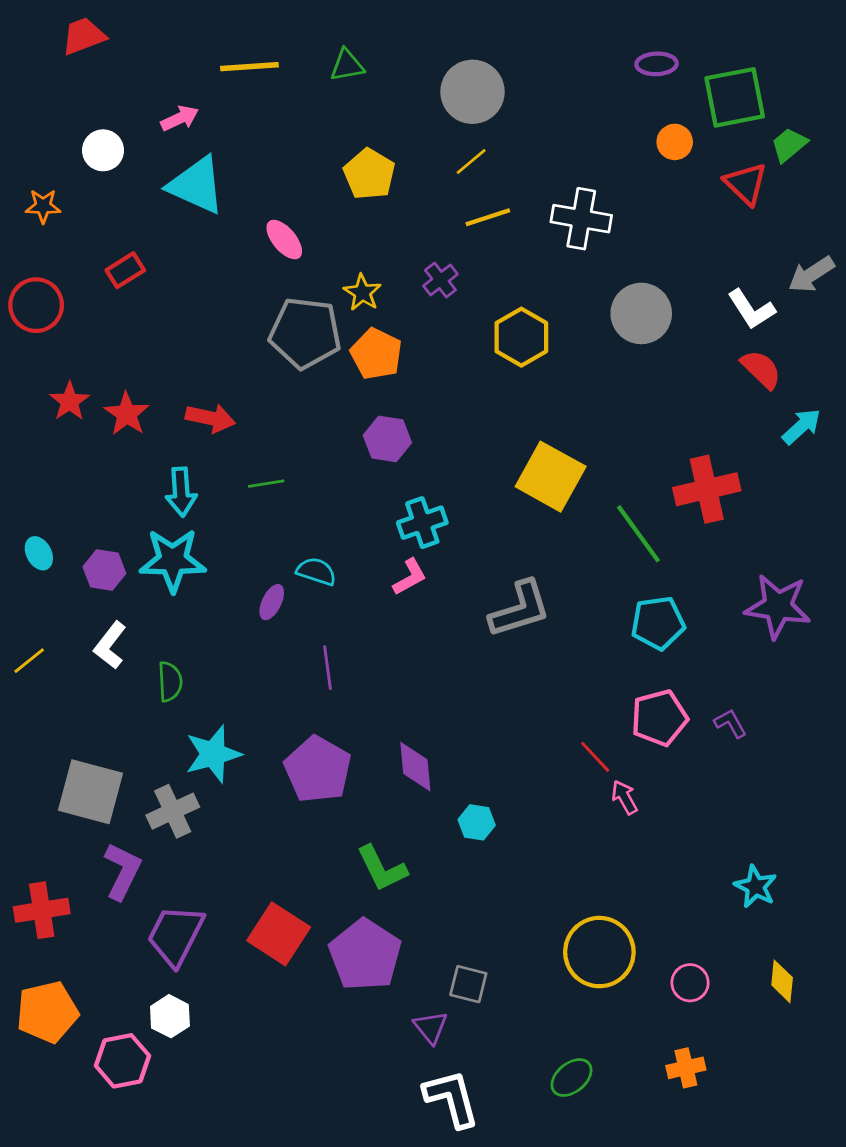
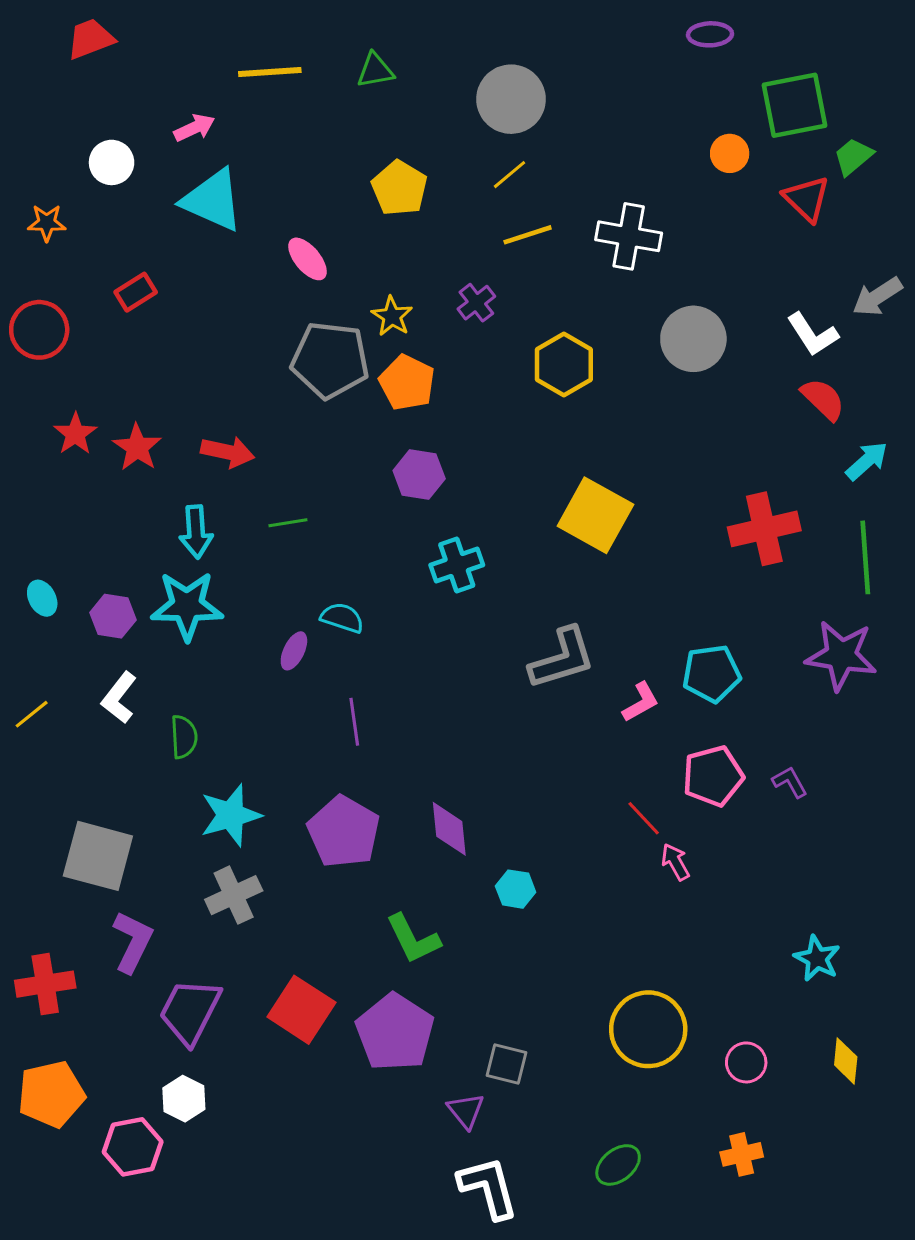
purple ellipse: (657, 64) -> (710, 34), moved
green line: (638, 534) -> (865, 557), moved, turned 32
pink L-shape: (410, 577) -> (641, 702), moved
gray cross: (173, 811) -> (234, 895), moved

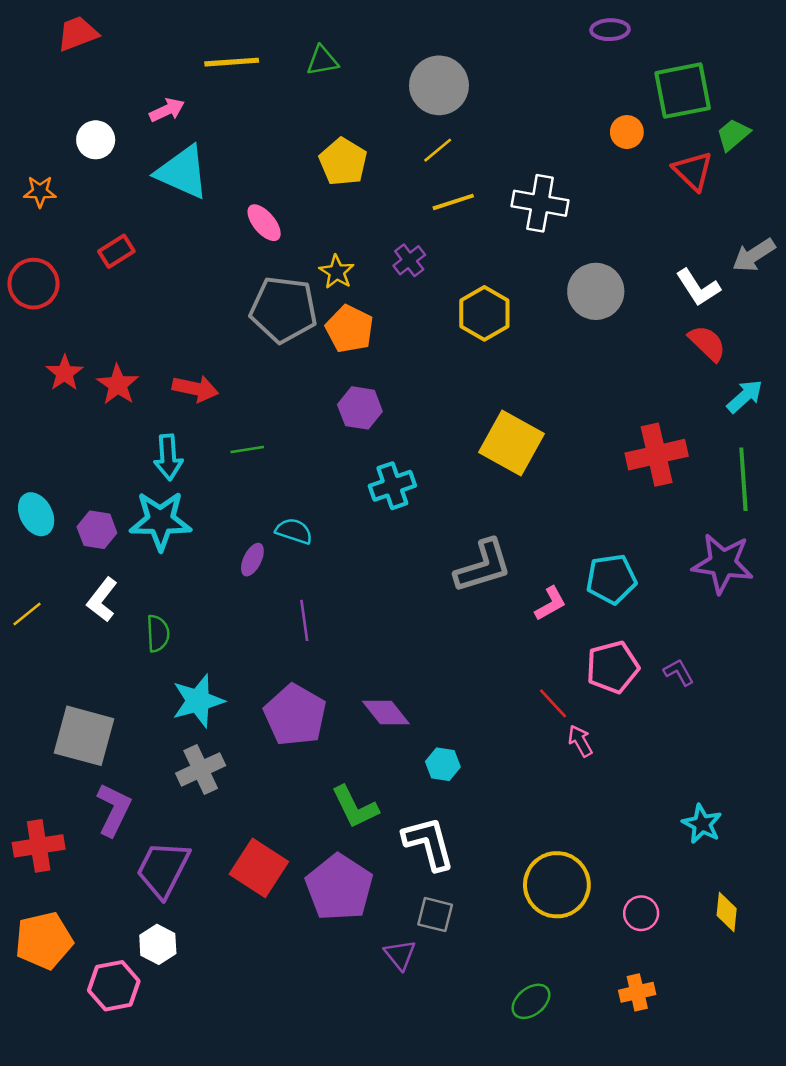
cyan ellipse: (42, 598) -> (36, 514), size x1.4
purple diamond: (449, 829) -> (386, 712), turned -33
white L-shape: (488, 1188) -> (429, 843), moved

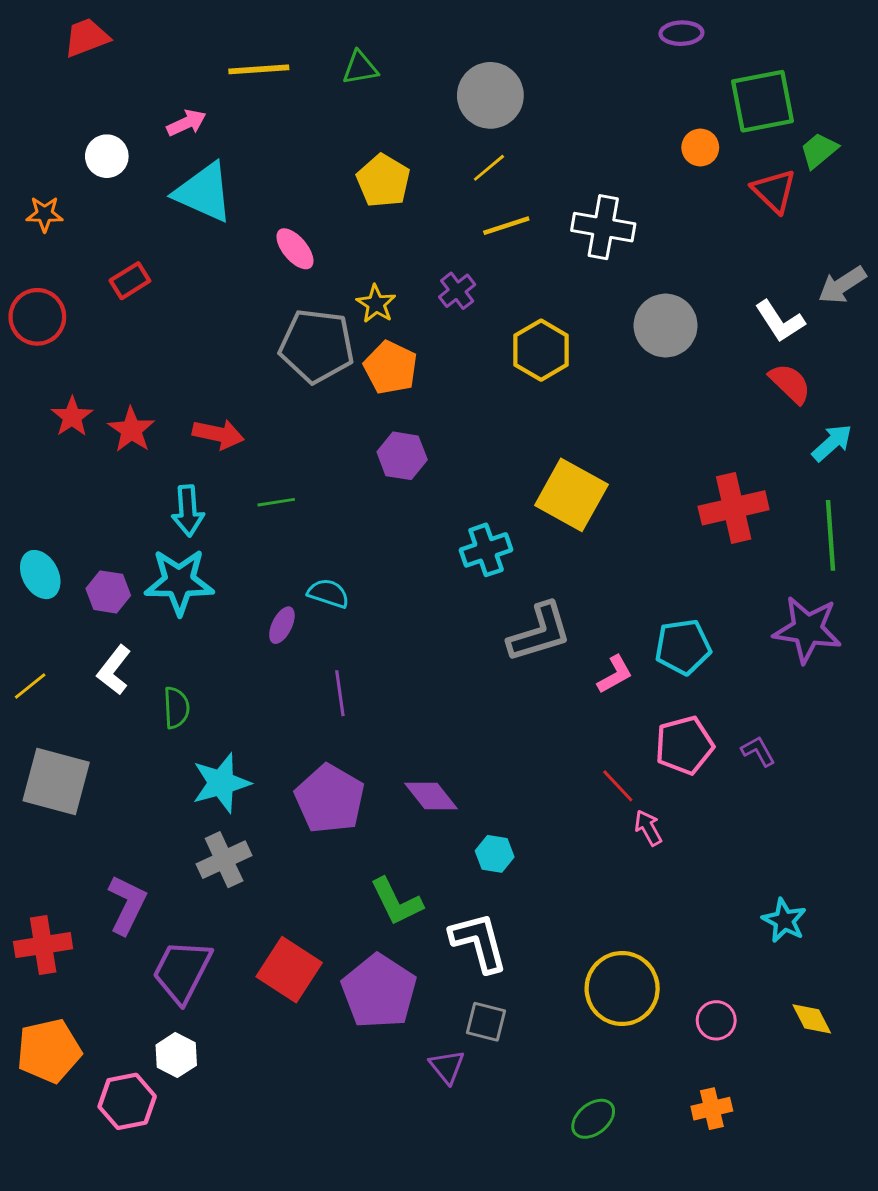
cyan cross: (392, 486) -> (486, 550), moved
gray square: (84, 736) -> (56, 782), moved
yellow diamond: (727, 912) -> (812, 1019), turned -33

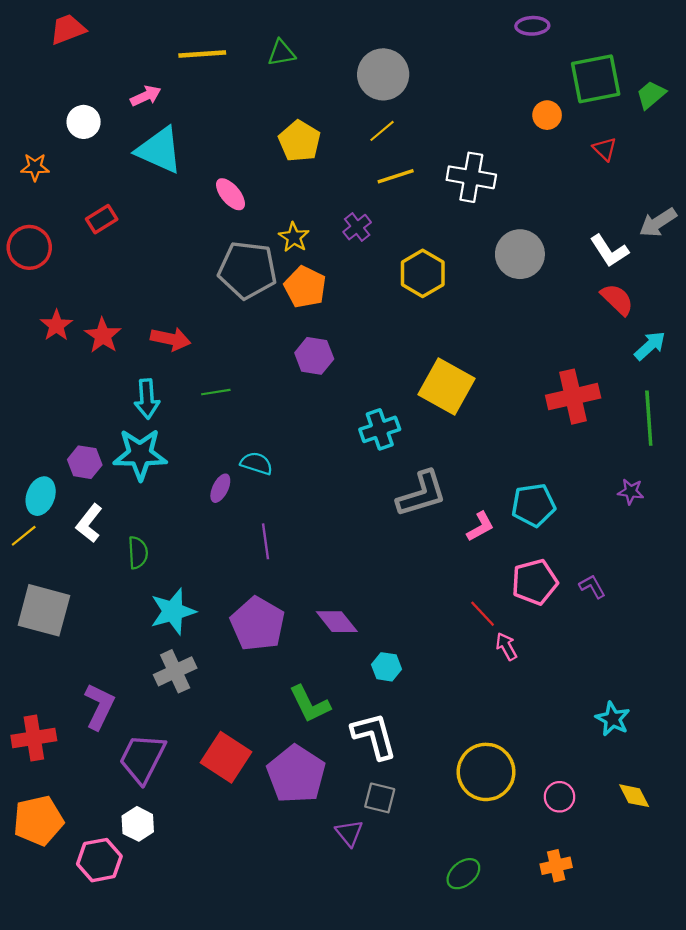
green trapezoid: (819, 150) -> (651, 95), moved
red triangle: (774, 191) -> (605, 149), size x0.7
cyan ellipse: (40, 575) -> (41, 496), moved, turned 48
purple star: (807, 630) -> (631, 492), size x0.5

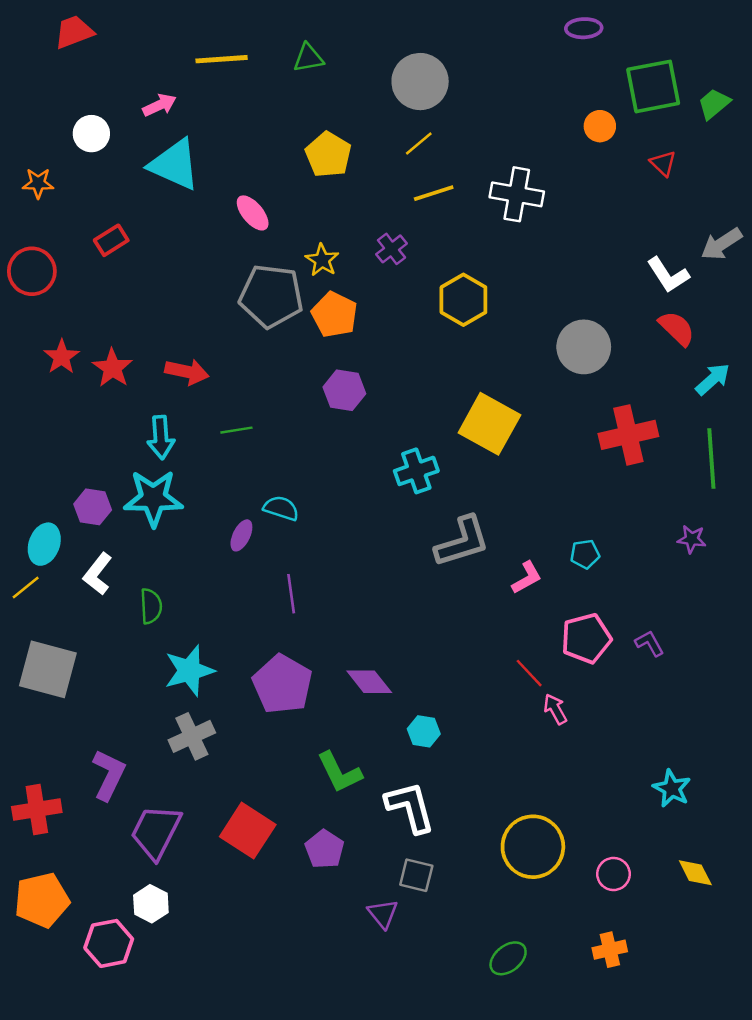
gray circle: (520, 254) -> (584, 347), moved
cyan pentagon: (533, 505) -> (585, 554), size x0.6
purple pentagon: (296, 774) -> (325, 849), size x0.6

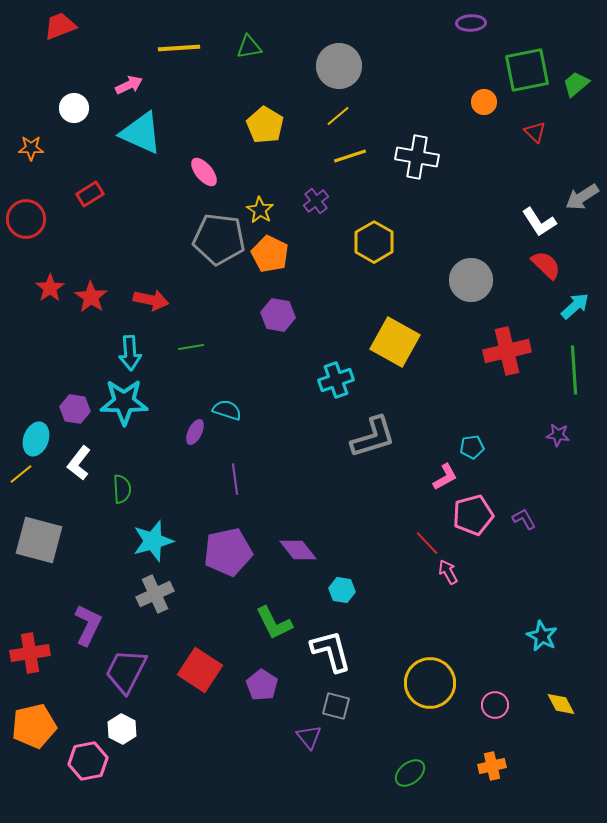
pink L-shape: (527, 578) -> (445, 477), moved
purple pentagon: (282, 684) -> (228, 552), turned 30

